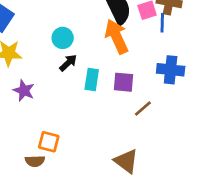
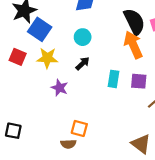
cyan circle: (63, 38) -> (83, 37), moved
black arrow: (68, 63) -> (83, 64), moved

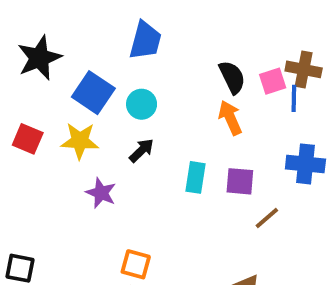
black semicircle: (134, 22) -> (232, 77), size x0.7
blue square: (40, 29) -> (93, 93), moved
orange arrow: (133, 45) -> (230, 118), size x0.7

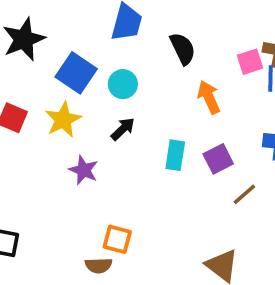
black semicircle: (232, 77) -> (183, 49), moved
yellow star: (80, 141) -> (63, 120), turned -30
purple square: (240, 181) -> (218, 159), turned -32

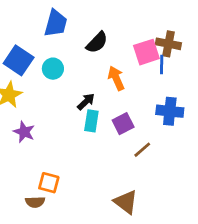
black semicircle: (183, 49) -> (97, 42), turned 70
pink square: (250, 62) -> (146, 52), size x1.4
black arrow: (123, 129) -> (86, 102), moved

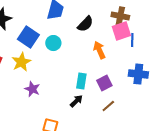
brown cross: (168, 44) -> (120, 16), moved
black arrow: (86, 102) -> (76, 101), moved
brown line: (142, 150) -> (108, 106), moved

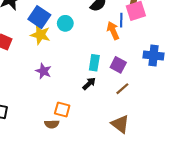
blue line: (132, 40) -> (121, 20), moved
yellow star: (21, 62) -> (40, 35), moved, turned -30
purple square: (104, 83) -> (118, 65), turned -35

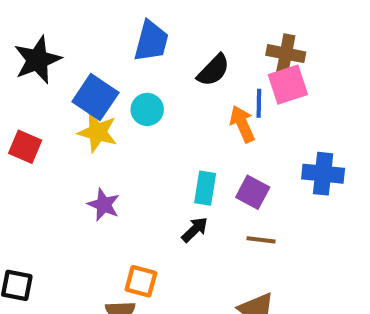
brown line: (122, 89) -> (261, 240), turned 48

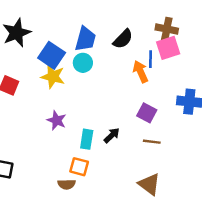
blue trapezoid: (151, 41) -> (85, 39), moved
cyan rectangle: (205, 188) -> (87, 139), moved

